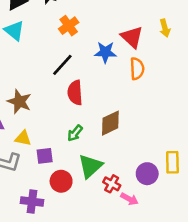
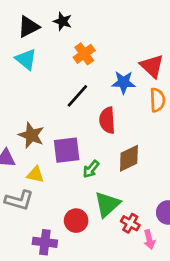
red semicircle: (75, 93) -> (107, 120), moved
purple square: (45, 156) -> (67, 150), moved, size x1.5
pink arrow: (129, 199) -> (149, 240), turned 48

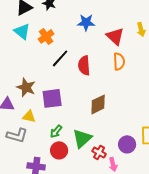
orange cross: (84, 54) -> (46, 36), moved
blue star: (123, 82) -> (86, 22), moved
red semicircle: (107, 120) -> (84, 65), moved
green arrow: (91, 169) -> (56, 131), moved

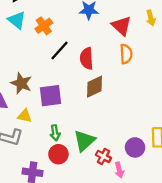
brown diamond: (98, 104) -> (94, 87), moved
green arrow: (56, 131) -> (55, 133), turned -48

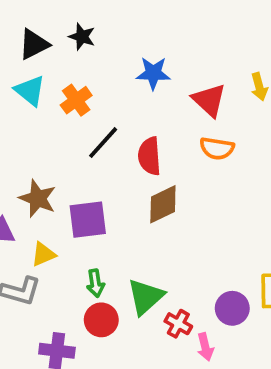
orange semicircle: (126, 54) -> (217, 148), turned 102
yellow triangle: (25, 116) -> (43, 254), turned -35

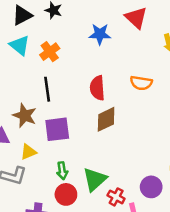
red triangle: (209, 100) -> (136, 18), moved
black line: (103, 143) -> (47, 89), moved, turned -50

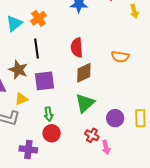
cyan triangle: (20, 45) -> (14, 23), moved, turned 42
orange semicircle: (141, 83) -> (120, 57), moved
green triangle: (95, 179) -> (85, 103), moved
purple circle: (151, 187) -> (115, 118), moved

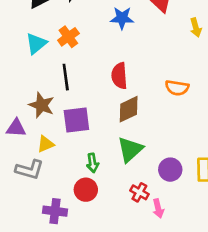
green arrow: (49, 114) -> (93, 163), moved

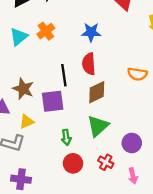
blue star: (122, 18) -> (91, 32), moved
black line: (66, 77) -> (64, 75), moved
red circle: (86, 190) -> (73, 163), moved
pink arrow: (158, 208) -> (133, 176), moved
purple cross: (55, 211) -> (21, 179), moved

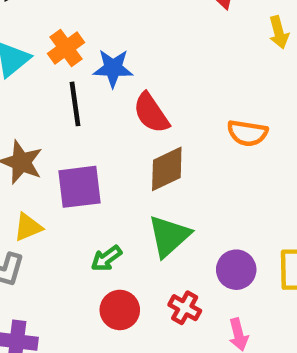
blue star: (91, 32) -> (113, 68), moved
red semicircle: (89, 64) -> (151, 113), turned -30
black line: (64, 75) -> (75, 104), moved
green arrow: (66, 137) -> (106, 258), turned 63

